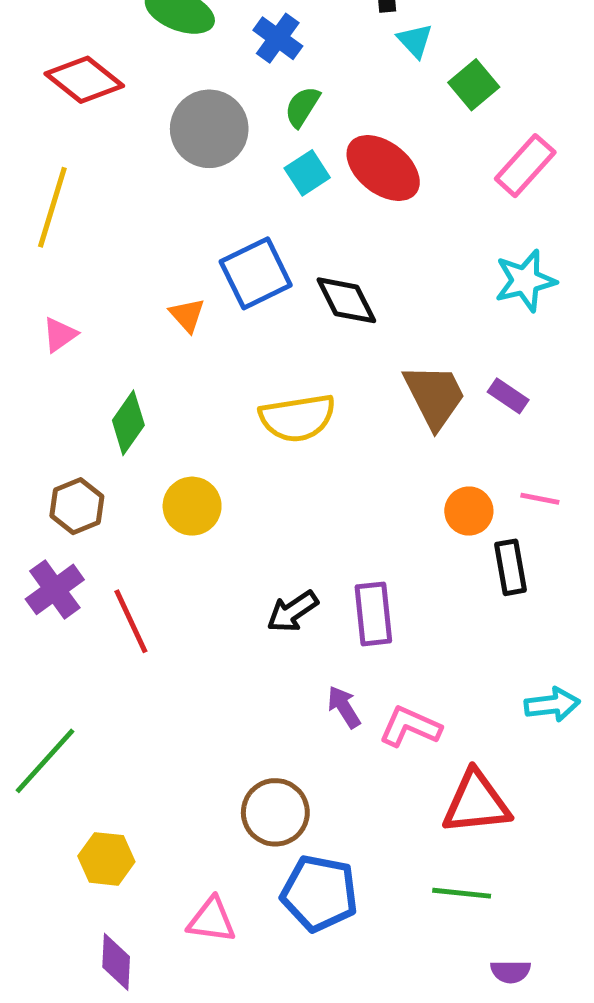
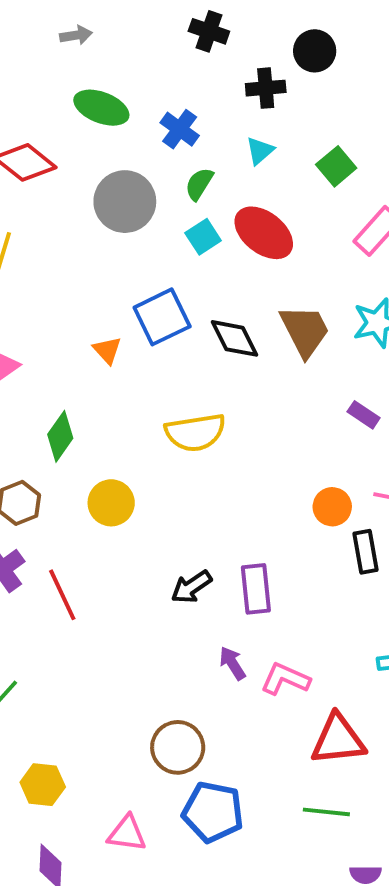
cyan triangle: (415, 41) -> (260, 151), moved, turned 32
brown trapezoid: (435, 396) -> (305, 331), moved

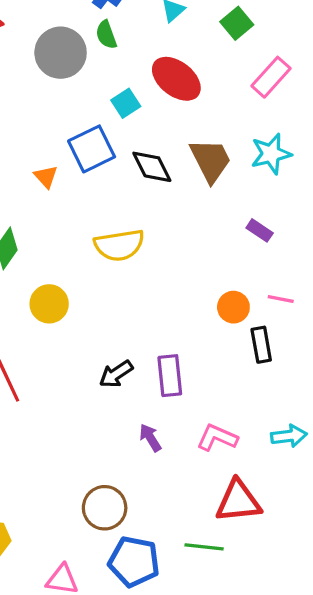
green semicircle: (199, 184) -> (106, 35), moved, turned -52
cyan square: (203, 237) -> (126, 103), moved
pink L-shape: (285, 679) -> (217, 438), moved
green line: (326, 812) -> (204, 547), moved

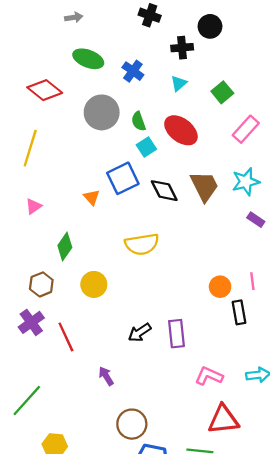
green semicircle: (106, 35) -> (139, 121), moved
purple rectangle: (260, 230) -> (256, 220), moved
pink line: (281, 299) -> (252, 281), turned 72
purple arrow: (150, 438) -> (106, 376), moved

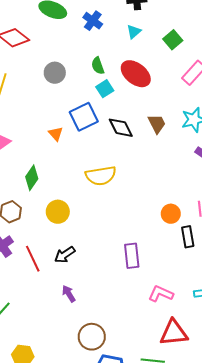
gray circle: (102, 112) -> (55, 73), moved, size x0.7
brown trapezoid: (204, 186) -> (157, 124), size x0.7
black arrow: (140, 332) -> (65, 255), moved

